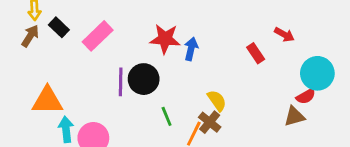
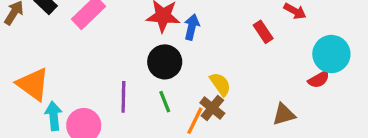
black circle: (144, 79) -> (165, 62), moved
purple line: (121, 82) -> (123, 97), moved
orange triangle: (47, 101) -> (33, 84), turned 36
brown triangle: (294, 116) -> (284, 114), moved

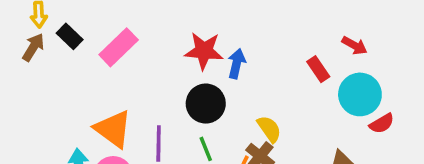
cyan circle: (331, 54) -> (360, 94), moved
orange triangle: (33, 84) -> (113, 129), moved

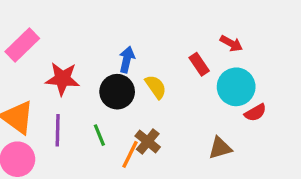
red star: (204, 51) -> (62, 79), moved
black circle: (206, 104) -> (117, 92), moved
yellow semicircle: (269, 129) -> (156, 87), moved

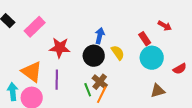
cyan circle: (236, 87) -> (152, 58), moved
green line: (99, 135) -> (88, 90), moved
brown cross: (148, 142) -> (100, 82), moved

